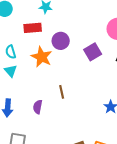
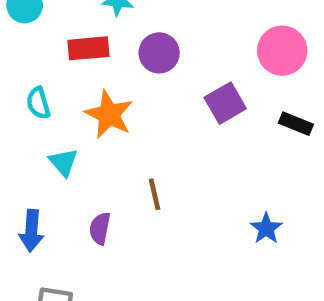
purple circle: (61, 41) -> (159, 53), moved
cyan triangle: (11, 71) -> (63, 162), moved

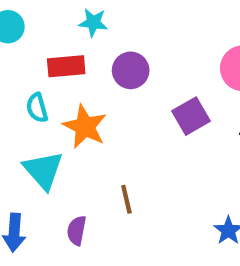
cyan semicircle: (38, 103) -> (37, 108), moved
cyan triangle: (63, 162) -> (43, 170), size x1.5

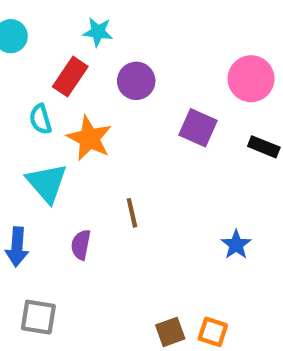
red rectangle: (66, 66) -> (70, 77), turned -51
purple square: (191, 116) -> (198, 128), turned -36

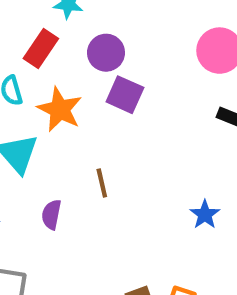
purple square: (198, 128) -> (125, 95), moved

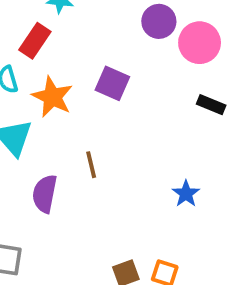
purple circle: (106, 53) -> (159, 21), moved
purple semicircle: (51, 215) -> (45, 194), size x1.4

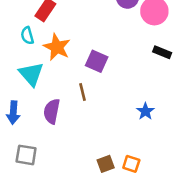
purple square: (112, 83) -> (97, 61), moved

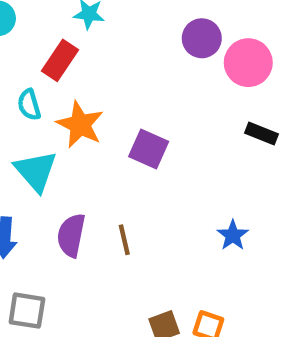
brown line: (83, 92) -> (124, 240), moved

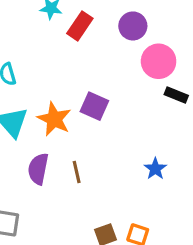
red rectangle: (60, 60) -> (80, 26), moved
pink circle: (248, 63) -> (159, 61), moved
orange star: (80, 125) -> (54, 119), moved

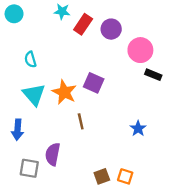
purple circle: (133, 26) -> (111, 29), moved
purple semicircle: (38, 169) -> (53, 154), moved
brown line: (77, 172) -> (81, 121), moved

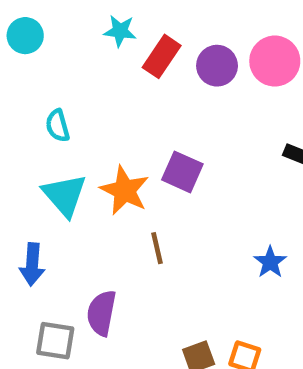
pink circle: (140, 50) -> (275, 61), moved

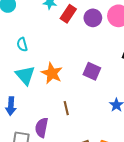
purple square: (182, 172) -> (92, 71), moved
brown line: (157, 248) -> (66, 108), moved

